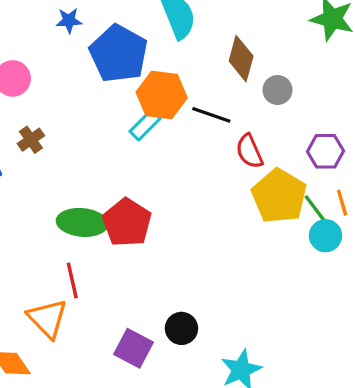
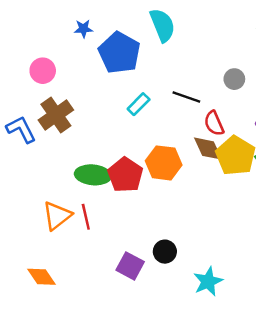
brown diamond: (241, 59) -> (208, 149), moved, turned -40
orange hexagon: (162, 95) -> (164, 163), moved
brown cross: (31, 140) -> (56, 115), size x1.8
orange triangle: (47, 318) -> (57, 216), moved, turned 36

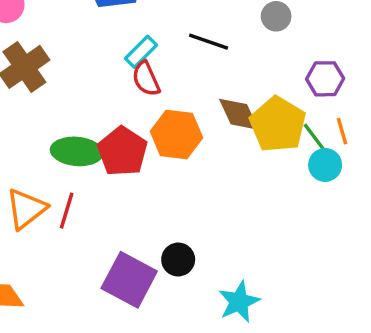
red semicircle: (214, 123) -> (146, 79), moved
red line: (86, 217) -> (67, 211), turned 30
purple square: (130, 266) -> (129, 280), size x1.4

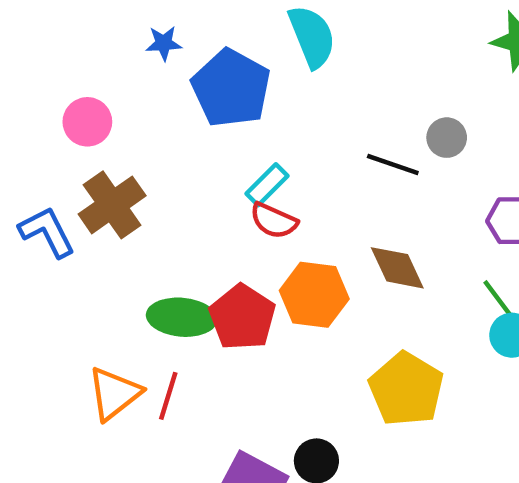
black line: (209, 42) -> (393, 164), moved
red semicircle: (146, 79) -> (274, 221), turned -42
yellow pentagon: (278, 124) -> (406, 389), moved

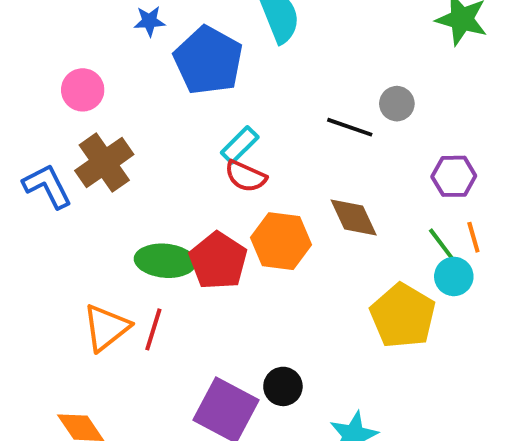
yellow pentagon: (406, 389) -> (403, 316), moved

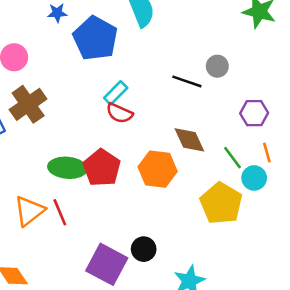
orange hexagon: (281, 241) -> (158, 169), moved
green line: (442, 245) -> (233, 158), moved
red line: (153, 329) -> (60, 212), turned -40

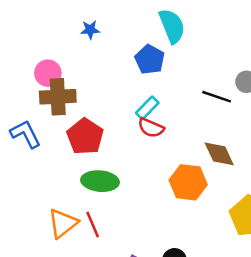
blue pentagon: (95, 38) -> (150, 59), moved, size x0.7
brown cross: (28, 104) -> (58, 97), moved, turned 32
red pentagon: (102, 168) -> (85, 136), moved

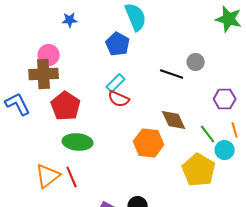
pink circle: (48, 73) -> (49, 55), moved

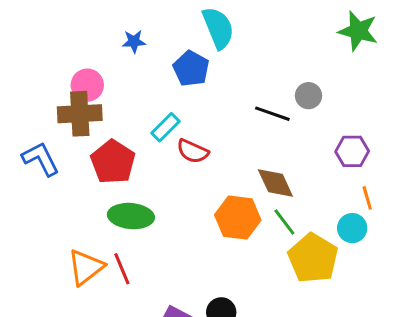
blue star: (70, 20) -> (134, 41), moved
cyan rectangle: (116, 83) -> (166, 127), moved
green line: (208, 134) -> (284, 222), moved

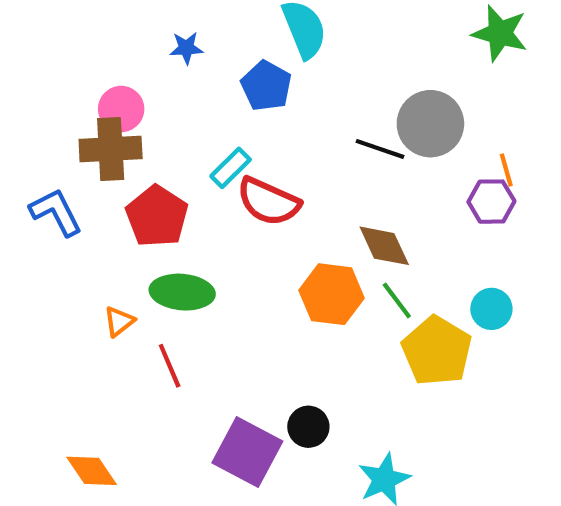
gray circle: (309, 96) -> (430, 124), size x1.8
red semicircle: (193, 151) -> (268, 202), size x1.4
orange line: (367, 198) -> (506, 170), moved
orange triangle: (86, 267) -> (119, 322), moved, size x0.6

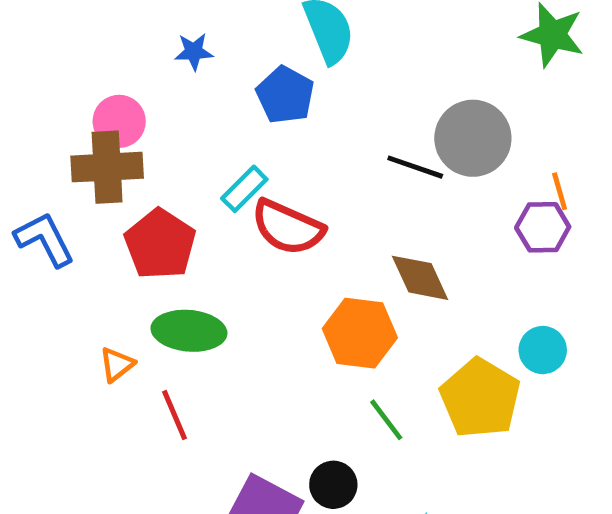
green line: (397, 300) -> (386, 420), moved

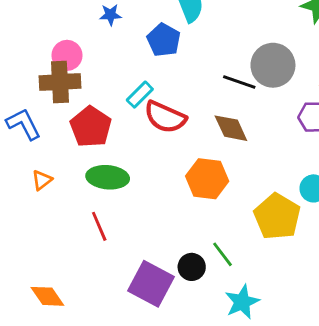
brown diamond: (420, 278) -> (231, 128), moved
orange triangle: (117, 364) -> (42, 180), moved
green line: (386, 420) -> (222, 254), moved

